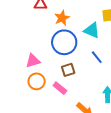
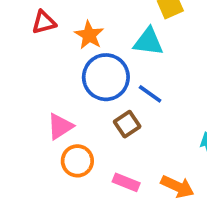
blue line: (97, 57) -> (150, 94), moved
pink rectangle: (60, 88) -> (126, 182), moved

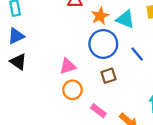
cyan triangle: (148, 42) -> (125, 19), moved
blue line: (150, 94) -> (137, 54), moved

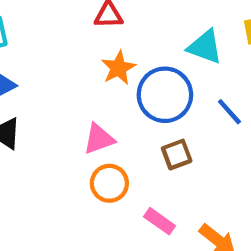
orange star: (100, 16) -> (118, 68), moved

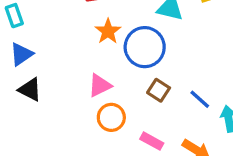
blue line: (229, 112) -> (200, 99), moved
brown square: (177, 154) -> (159, 90), turned -30

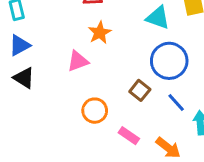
blue circle: (145, 47) -> (169, 61), moved
pink triangle: (100, 86) -> (78, 61), moved

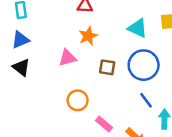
brown square: (140, 90) -> (107, 67), moved, turned -35

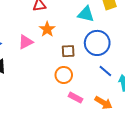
pink triangle: (68, 58) -> (26, 42), moved
orange circle: (78, 100) -> (64, 75), moved

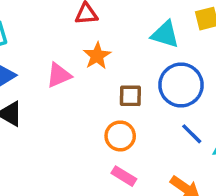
pink rectangle: (76, 98) -> (124, 176), moved

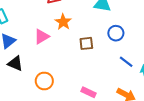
blue circle: (181, 85) -> (116, 33), size x0.6
orange circle: (120, 136) -> (44, 81), moved

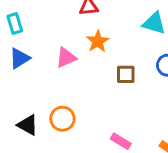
black triangle: (15, 63) -> (28, 125), moved

